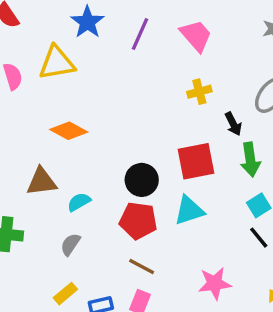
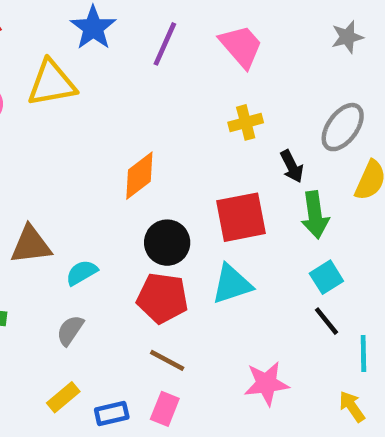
orange diamond: (69, 131) -> (139, 176), moved, turned -66

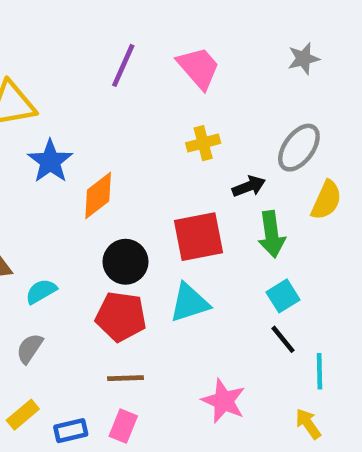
blue star: (93, 28) -> (50, 161), moved
black arrow: (292, 166) -> (249, 186), turned -84
brown line: (167, 360) -> (126, 378), turned -30
pink star: (266, 383) -> (224, 401), turned 30

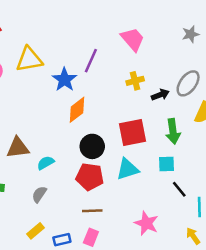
purple line: (123, 65) -> (91, 61), moved
blue star: (50, 161) -> (64, 80), moved
black arrow: (249, 186) -> (160, 95), moved
cyan square: (283, 296) -> (167, 164), moved, turned 30

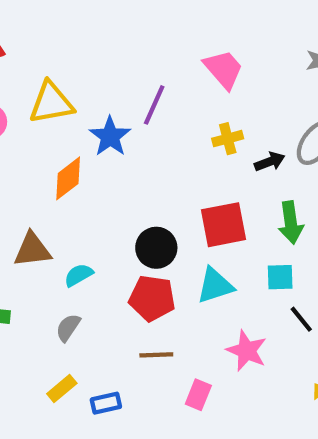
orange diamond: (77, 110) -> (68, 178), moved
pink star: (146, 223) -> (247, 351), moved
pink rectangle: (91, 237) -> (198, 395), moved

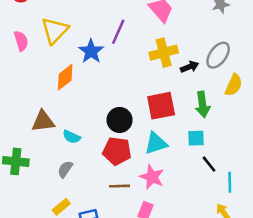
yellow triangle: (51, 103) -> (55, 31), turned -36
yellow cross: (228, 139) -> (164, 53), size x1.5
cyan semicircle: (79, 275) -> (72, 137), turned -126
pink star: (247, 351) -> (152, 177), moved

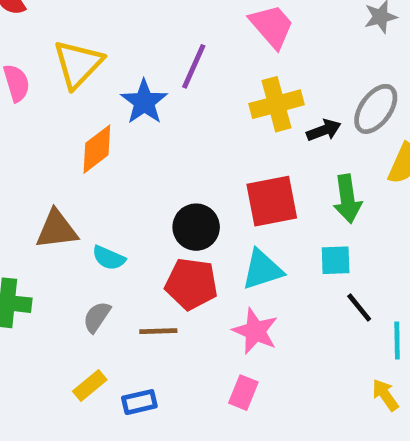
brown line: (120, 186) -> (158, 331), moved

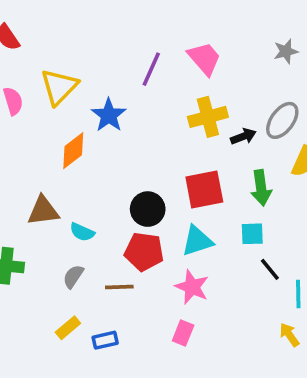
purple line: (194, 66) -> (151, 69), moved

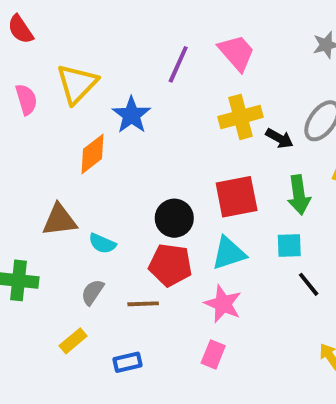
black arrow: (243, 136) -> (279, 138), turned 50
yellow rectangle: (68, 328) -> (73, 341), moved

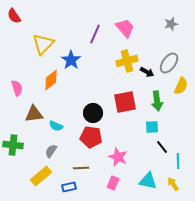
pink semicircle: (26, 99) -> (17, 88), moved
cyan triangle: (229, 253) -> (148, 181), moved, turned 30
brown line: (143, 304) -> (81, 168), moved
yellow rectangle: (73, 341) -> (41, 176), size x1.5

